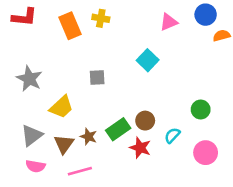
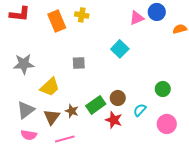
blue circle: (206, 15) -> (157, 12), moved
gray star: (29, 79) -> (24, 64), turned -30

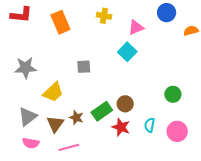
yellow cross: (82, 15) -> (104, 16), moved
pink triangle: (137, 18) -> (136, 27), moved
cyan semicircle: (140, 110) -> (150, 125), moved, turned -32

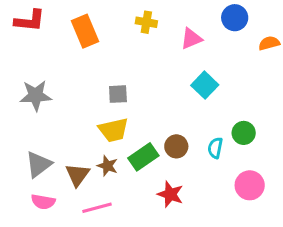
cyan square: (127, 52) -> (205, 85), moved
yellow trapezoid: (53, 92) -> (113, 130), moved, turned 30
cyan semicircle: (150, 125) -> (215, 148), moved
red star: (121, 127) -> (170, 194), moved

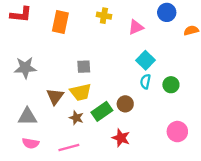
orange rectangle: (85, 31) -> (60, 22), turned 35
green circle: (244, 133) -> (171, 85), moved
cyan semicircle: (215, 148) -> (145, 82), moved
gray triangle: (39, 164) -> (27, 117), turned 36
brown triangle: (78, 175) -> (55, 96), moved

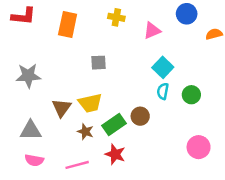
gray square: (84, 67) -> (99, 63), moved
red star: (121, 138) -> (115, 154), moved

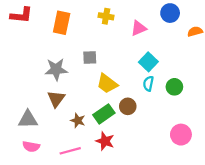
gray star: (28, 76) -> (56, 69), moved
yellow trapezoid: (90, 103) -> (107, 84), moved, turned 50

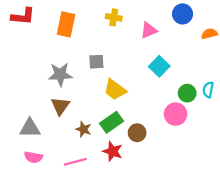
cyan semicircle: (148, 84) -> (208, 90), moved
brown circle: (128, 106) -> (137, 133), moved
pink circle: (181, 135) -> (176, 114), moved

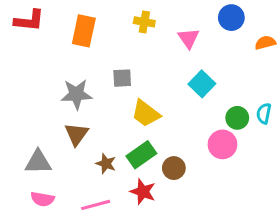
pink triangle: (149, 30) -> (189, 38), turned -42

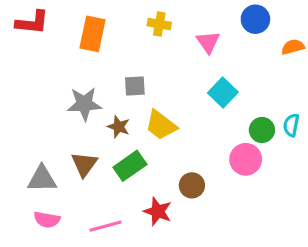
brown triangle: (76, 134) -> (84, 164), moved
green rectangle: (141, 155) -> (130, 166), moved
brown star: (106, 164) -> (119, 127), moved

